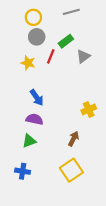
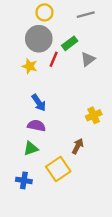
gray line: (71, 12) -> (86, 15), moved
yellow circle: (33, 17) -> (44, 12), moved
gray circle: (37, 37) -> (39, 39), size x1.5
yellow square: (71, 170) -> (58, 169), moved

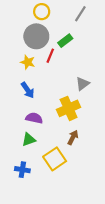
gray line: (86, 15) -> (80, 14), turned -42
gray triangle: (88, 59) -> (83, 84), moved
blue arrow: (39, 103) -> (28, 90), moved
yellow cross: (94, 115) -> (69, 108), moved, size x1.5

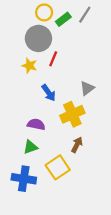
green rectangle: (65, 41) -> (63, 19), moved
blue arrow: (28, 90) -> (49, 93), moved
blue cross: (22, 170) -> (24, 179), size x1.5

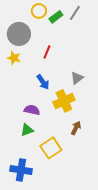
gray circle: (38, 38) -> (19, 34), moved
yellow star: (29, 66) -> (14, 58), moved
brown arrow: (77, 145) -> (76, 128), moved
blue cross: (24, 179) -> (21, 170), moved

